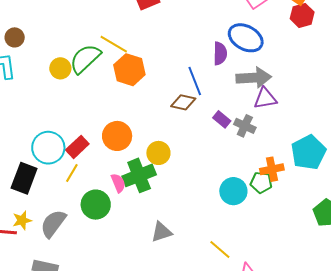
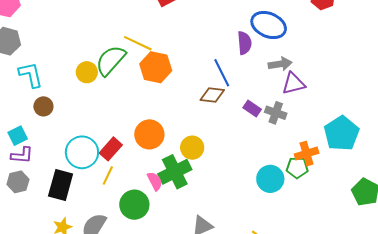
brown circle: (15, 37) -> (43, 106), moved
gray arrow: (254, 78) -> (280, 64), size x0.7

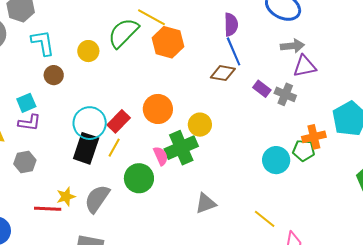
purple semicircle: (244, 43) -> (231, 25), moved
yellow circle: (87, 72) -> (88, 51), moved
gray hexagon: (18, 182) -> (25, 162), moved
black rectangle: (61, 185) -> (86, 148), moved

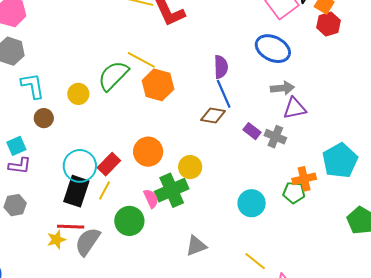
cyan circle: (276, 160) -> (252, 203), moved
red line: (48, 209) -> (71, 227), moved

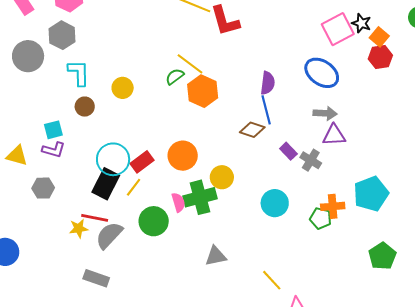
green semicircle: (113, 76) -> (175, 77), moved, size x0.6
cyan circle: (252, 203) -> (275, 203), moved

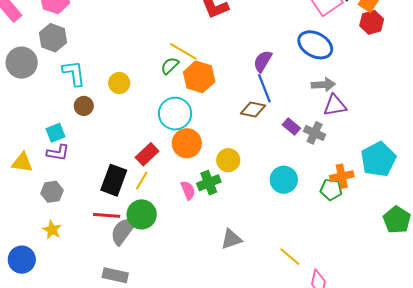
purple semicircle: (268, 83) -> (263, 61), turned -150
cyan circle: (113, 159) -> (175, 114), moved
green cross: (200, 197) -> (209, 183), size x0.7
green circle: (154, 221) -> (142, 214), moved
yellow star: (79, 228) -> (52, 230), moved, turned -30

